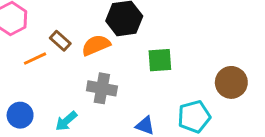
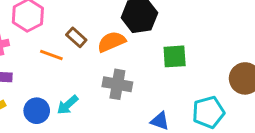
orange line: (35, 59) -> (51, 55), turned 45
cyan arrow: (66, 121) -> (67, 105), moved

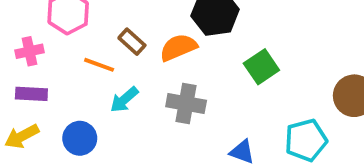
green square: (175, 56) -> (261, 67), turned -30
cyan arrow: (67, 105) -> (124, 100), moved

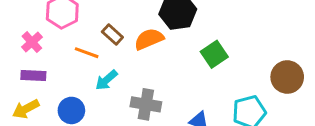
pink cross: (30, 51) -> (32, 42), turned -30
gray cross: (186, 103) -> (146, 104), moved

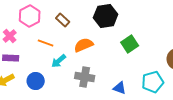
brown rectangle: (112, 34) -> (63, 20), moved
orange semicircle: (149, 39) -> (84, 45), moved

